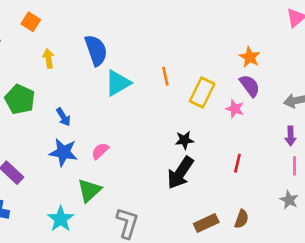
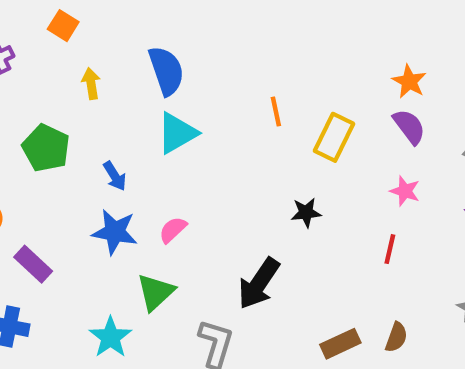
cyan triangle: (118, 83) -> (177, 133), moved
pink star: (235, 109) -> (405, 191), moved
black arrow: (180, 173) -> (259, 283), moved

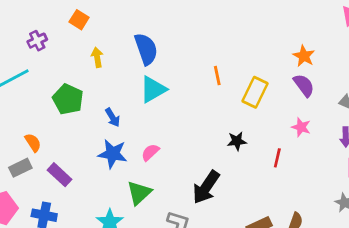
red line: (390, 249) -> (277, 158), moved

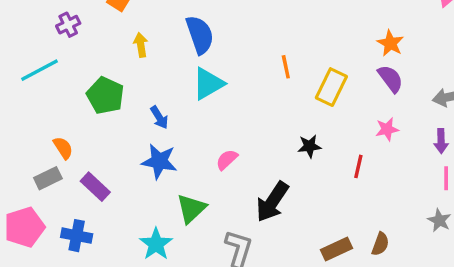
pink star: (301, 127) -> (387, 129), turned -30
pink semicircle: (150, 152) -> (227, 160), moved

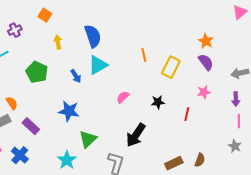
blue arrow: (159, 117) -> (76, 76), moved
pink semicircle: (227, 160) -> (123, 97), moved
blue cross: (77, 236) -> (20, 155), turned 30

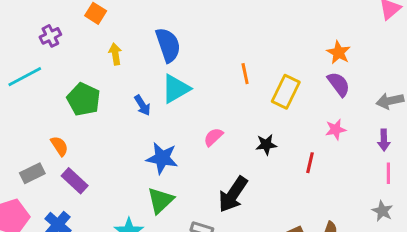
orange semicircle: (12, 103) -> (59, 146), moved
blue star: (69, 111) -> (162, 158), moved

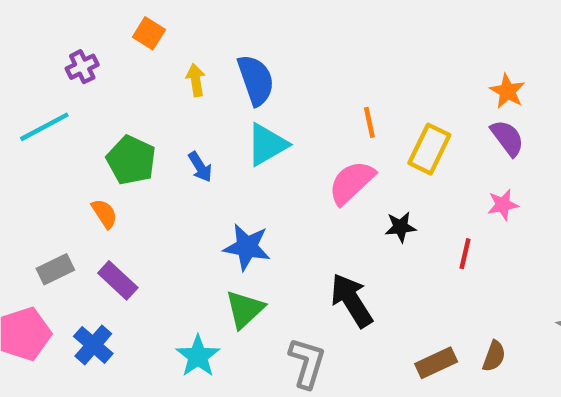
yellow arrow: (115, 54) -> (196, 80), moved
blue arrow: (142, 105) -> (200, 167), moved
pink semicircle: (213, 137) -> (352, 182), moved, size x1.6
orange semicircle: (59, 146) -> (104, 214), moved
black arrow: (233, 194) -> (352, 300), turned 114

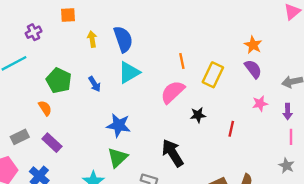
orange square: (149, 33) -> (68, 15), turned -35
pink star: (503, 205) -> (260, 104), moved

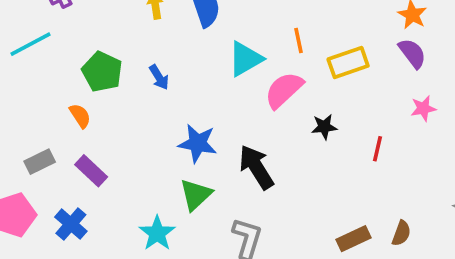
cyan triangle: (129, 72) -> (245, 59), moved
yellow rectangle: (213, 75) -> (348, 63), turned 45
black arrow: (173, 153) -> (256, 167), moved

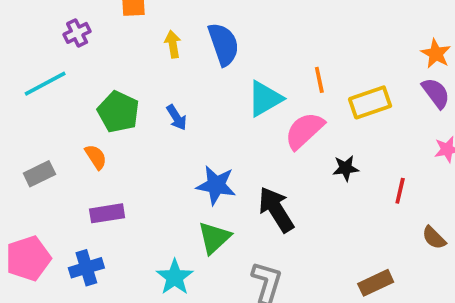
gray rectangle: (40, 162) -> (39, 174), moved
purple rectangle: (91, 171) -> (107, 213), turned -52
blue cross: (71, 224) -> (86, 268), turned 32
brown semicircle: (401, 233) -> (434, 238), moved, turned 115

